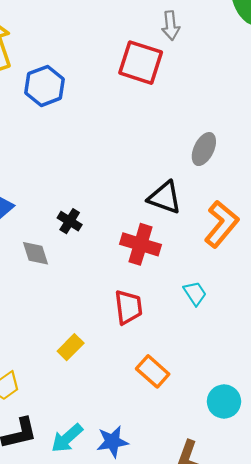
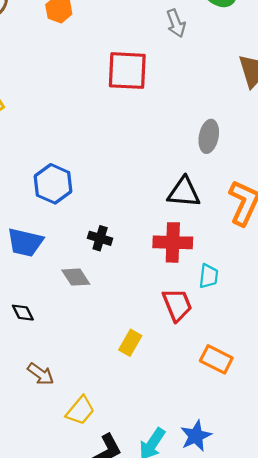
gray arrow: (171, 26) -> (176, 23), moved
blue hexagon: (44, 86) -> (53, 184), moved
cyan trapezoid: (195, 293) -> (209, 276), moved, turned 55
yellow rectangle: (71, 347) -> (130, 343), moved

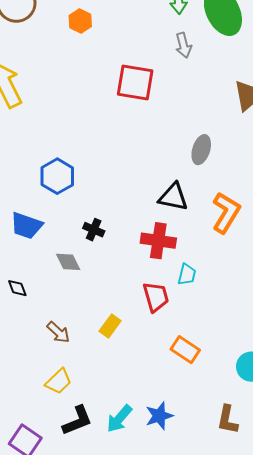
brown arrow: (41, 374) -> (58, 332), moved

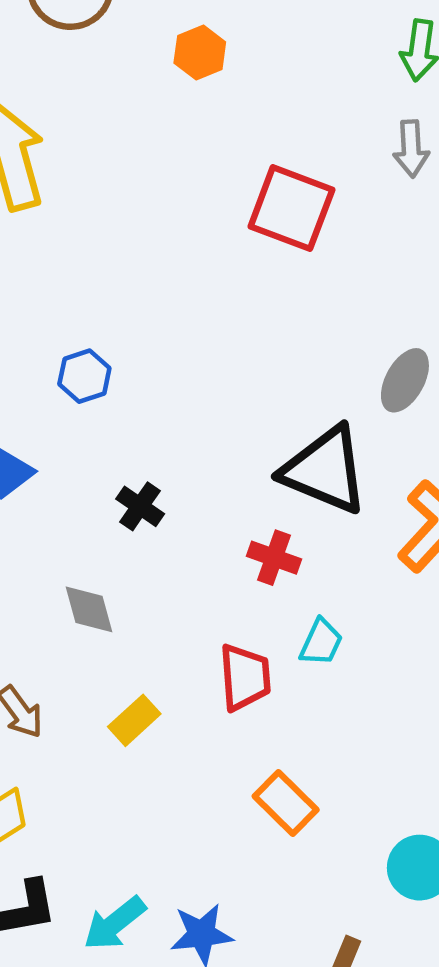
blue hexagon: (57, 176) -> (84, 376), size x0.7
black triangle: (173, 197) -> (325, 470), size x1.4
red cross: (158, 241) -> (274, 558), size x0.7
gray diamond: (68, 262) -> (89, 609), moved

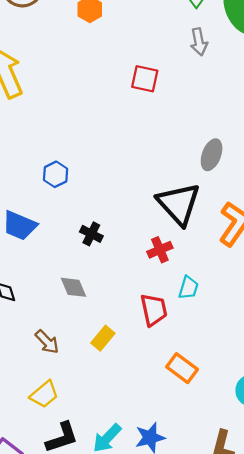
red square: (291, 208) -> (145, 79), size x0.7
black triangle: (325, 470) -> (179, 204), turned 33
red cross: (274, 558) -> (160, 250), turned -35

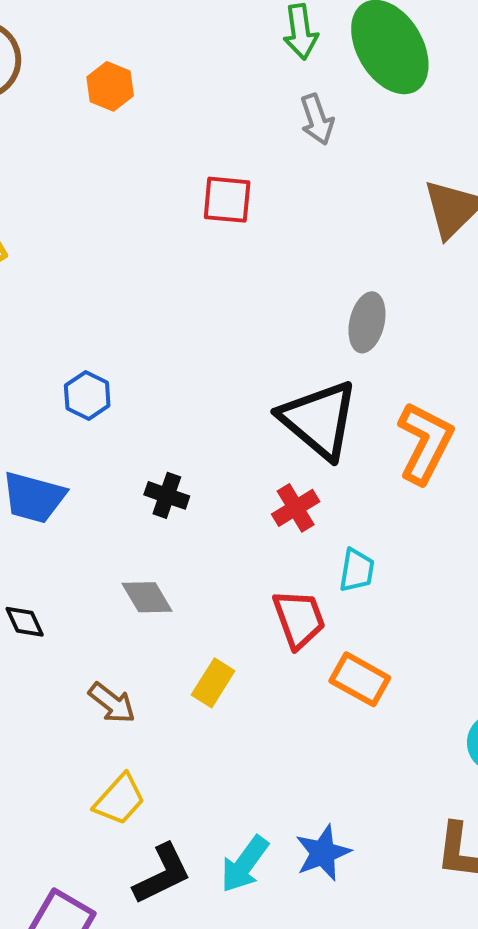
orange rectangle: (182, 368) -> (360, 679), moved

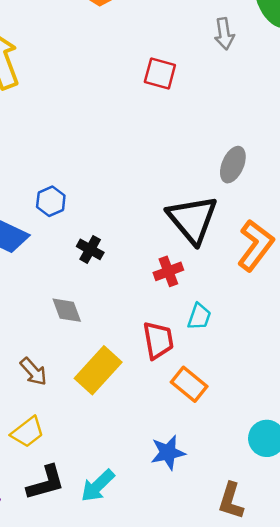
blue hexagon: (87, 395) -> (51, 201), moved
yellow rectangle: (213, 683) -> (98, 370), size x1.6
blue star: (323, 853) -> (168, 453), moved

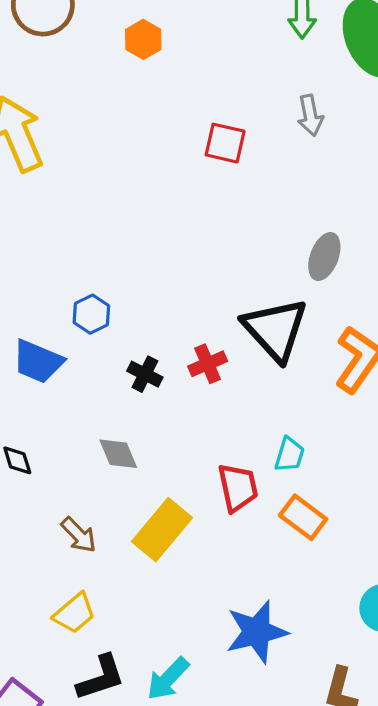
gray arrow: (224, 34) -> (310, 115), moved
red cross: (168, 271) -> (208, 364), moved
orange rectangle: (189, 384) -> (303, 517), moved
blue star: (168, 453) -> (257, 632), size x1.4

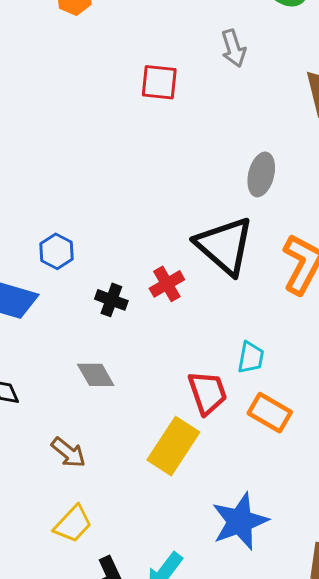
yellow rectangle: (162, 530) -> (173, 446), moved

